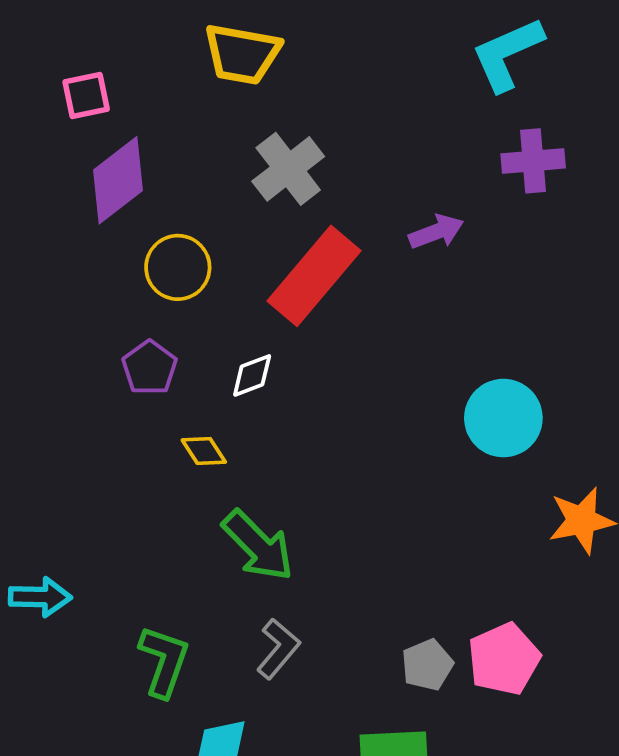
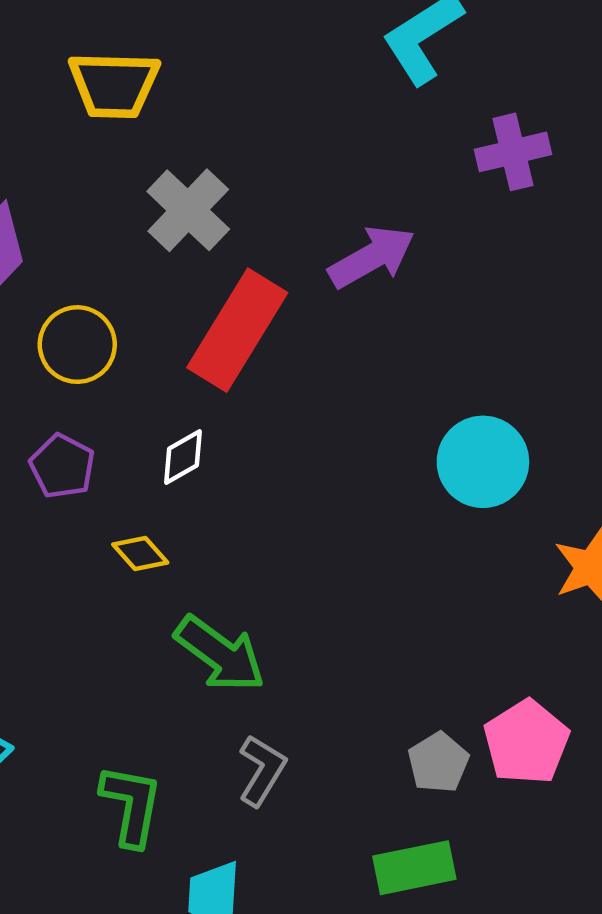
purple cross: (533, 161) -> (513, 152), moved
purple arrow: (436, 232) -> (372, 257), size x1.4

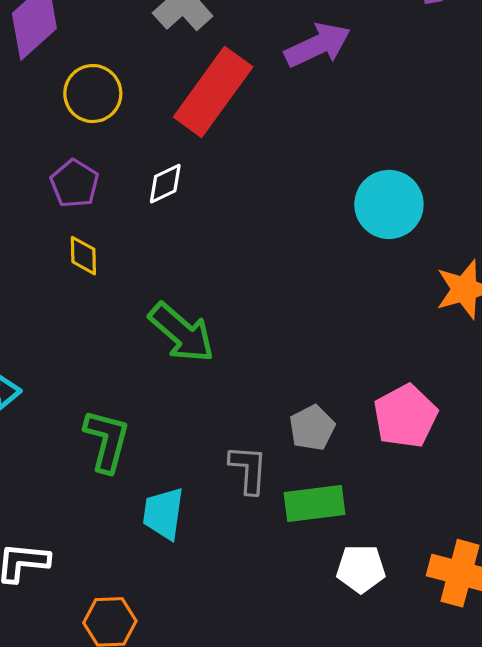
yellow diamond: (140, 554) -> (83, 256), moved, turned 36
gray pentagon: (438, 763) -> (312, 428), moved
gray L-shape: (262, 770) -> (248, 469), moved, turned -32

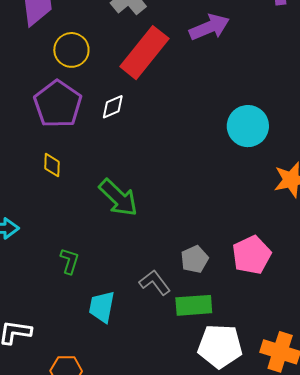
purple pentagon: (75, 184) -> (58, 104), size x1.6
yellow diamond: (83, 256) -> (52, 165), moved
green L-shape: (107, 441) -> (70, 261), size x0.7
gray L-shape: (248, 469) -> (155, 283), turned -44
white pentagon: (361, 569) -> (220, 346), size x1.5

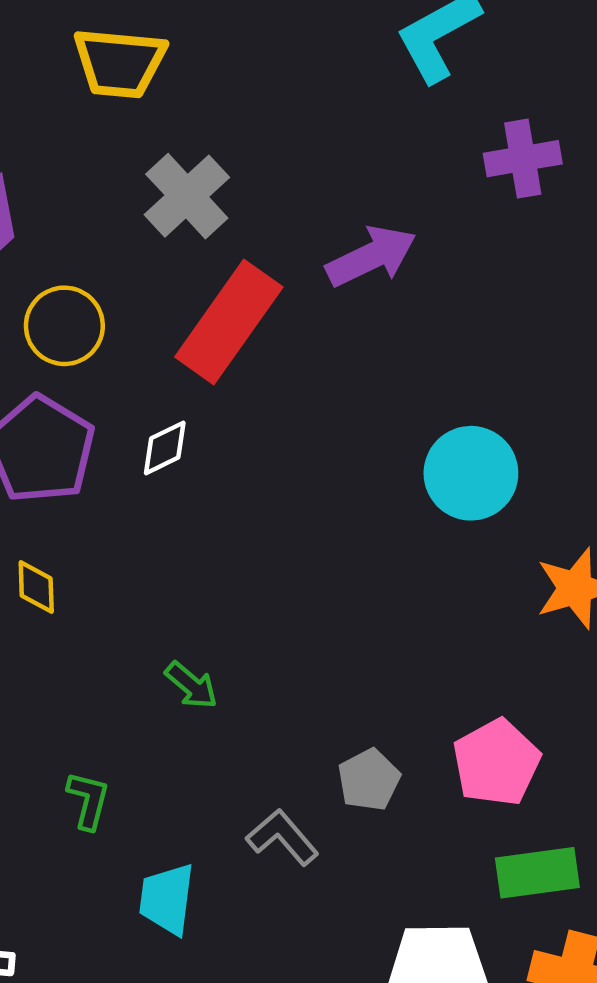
green arrow: (118, 198) -> (191, 685), moved, size x0.6
green rectangle: (194, 305) -> (537, 873), moved

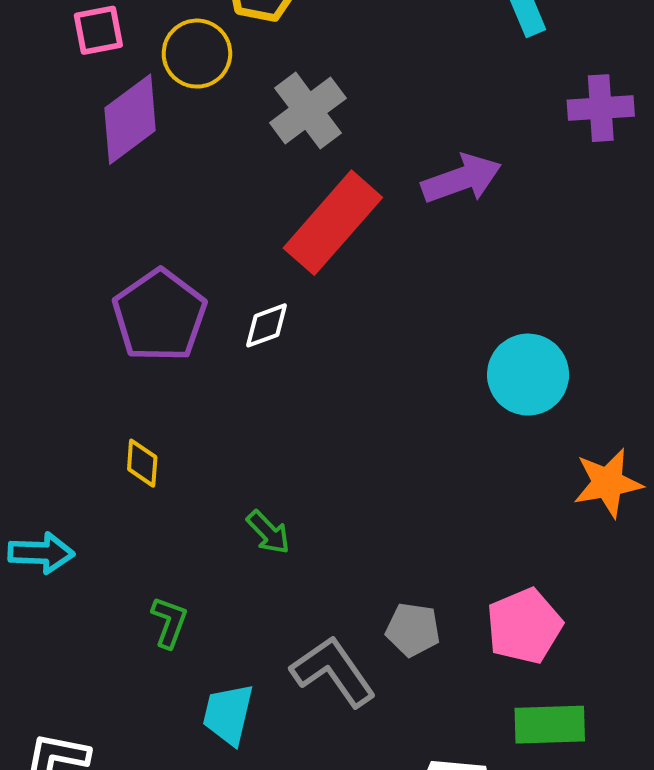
yellow circle: (64, 326) -> (197, 54), moved
yellow diamond: (36, 587) -> (142, 463), moved
gray pentagon: (369, 780) -> (413, 630), turned 30
gray L-shape: (282, 837) -> (333, 671), size x1.4

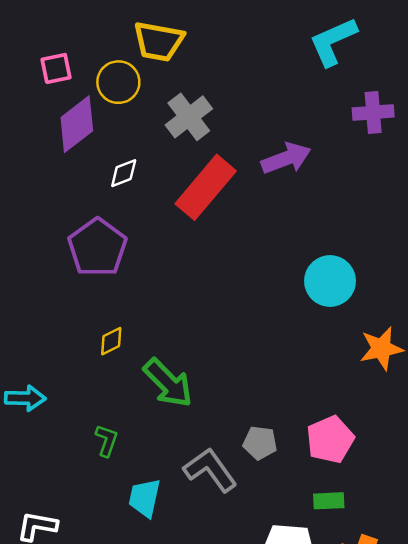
white diamond: (267, 325) -> (124, 173), moved
yellow diamond: (142, 463) -> (111, 341), moved, turned 60
green arrow: (268, 532) -> (168, 383), size x1.8
green rectangle: (550, 725) -> (329, 501), moved, size x0.7

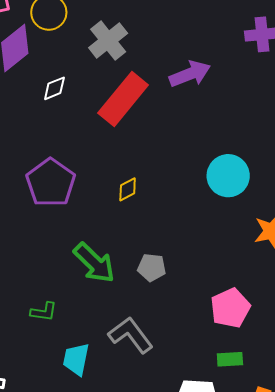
purple pentagon: (97, 247) -> (51, 183), moved
yellow diamond: (111, 341) -> (128, 189), moved
green L-shape: (107, 441) -> (44, 312), turned 80
gray pentagon: (260, 443) -> (152, 267), moved

